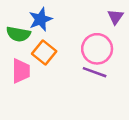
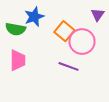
orange square: (44, 52) -> (64, 31), moved
purple line: (95, 72) -> (68, 66), moved

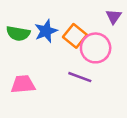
blue star: (34, 17) -> (46, 31), moved
pink trapezoid: (18, 60) -> (23, 84), moved, turned -95

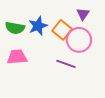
purple triangle: (114, 17) -> (83, 14), moved
pink trapezoid: (23, 84) -> (17, 57), moved

